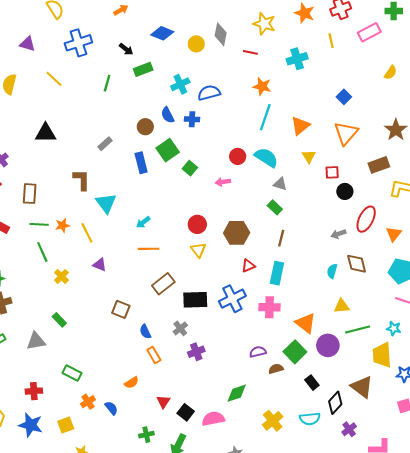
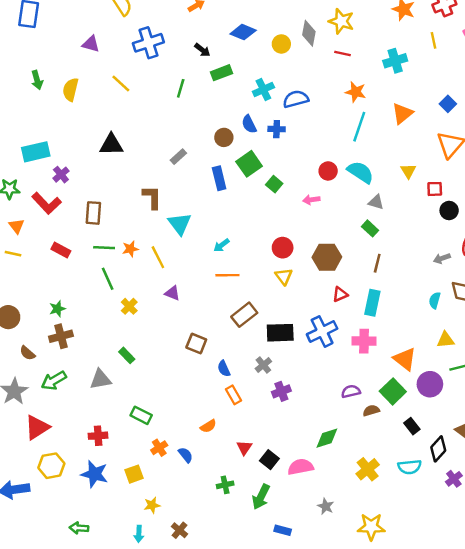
yellow star: (264, 24) -> (341, 21), moved
orange triangle: (300, 126) -> (402, 113), moved

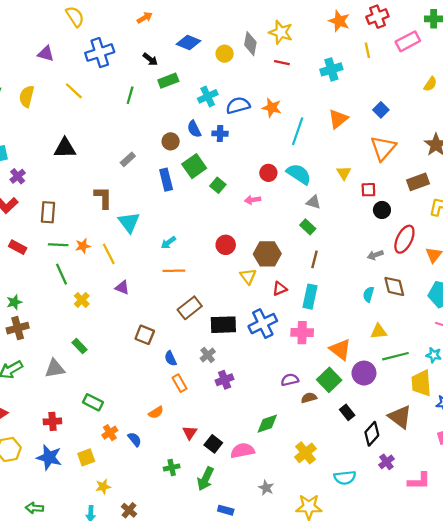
orange star: (356, 92) -> (272, 108), moved
yellow triangle: (284, 276) -> (248, 276), moved
cyan semicircle: (410, 467) -> (345, 478), moved

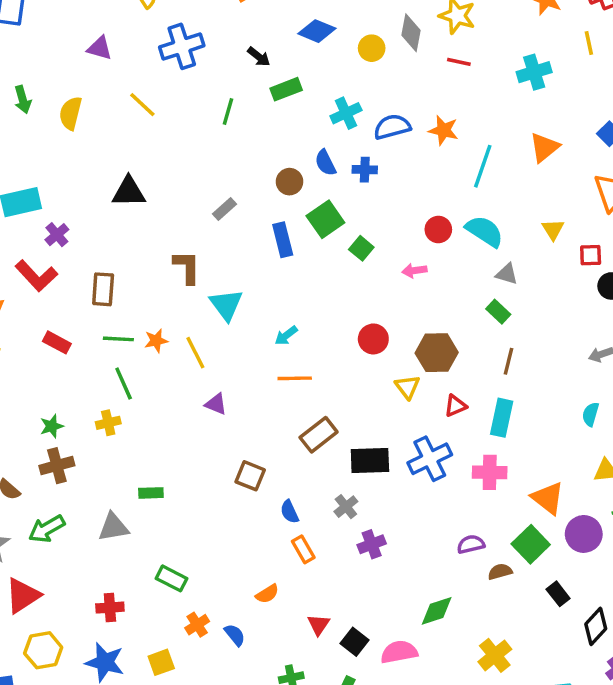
yellow cross: (82, 300) -> (108, 423), moved, turned 32
green rectangle: (79, 346) -> (151, 493), turned -48

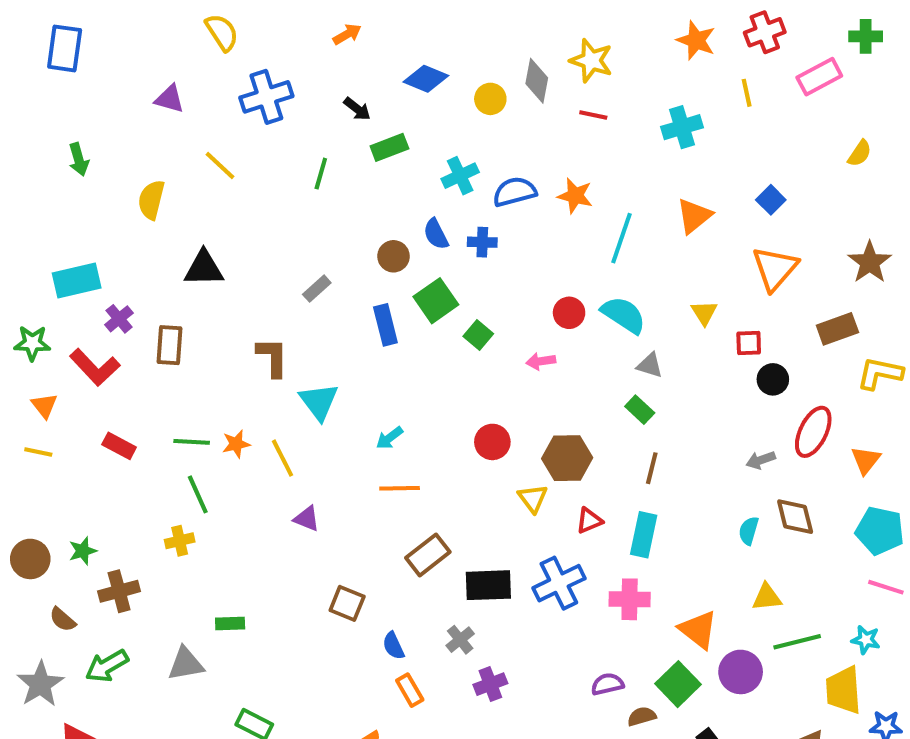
yellow semicircle: (71, 113) -> (151, 200), moved
brown rectangle: (103, 289) -> (170, 345), moved
green star: (52, 426) -> (83, 551), moved

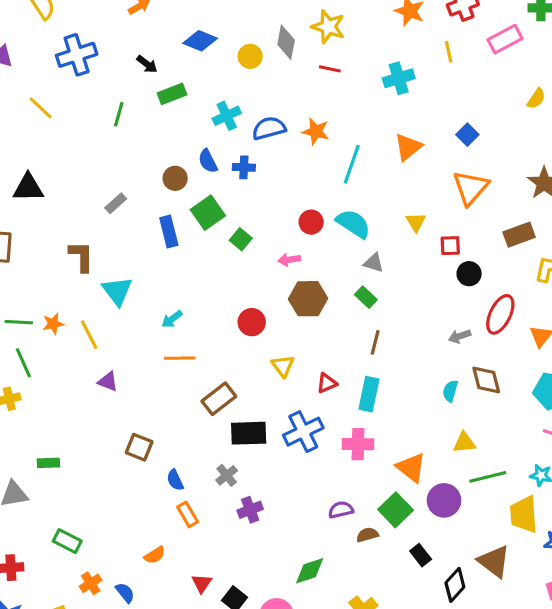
brown hexagon: (567, 458) -> (308, 299), moved
brown rectangle: (428, 555) -> (219, 399), moved

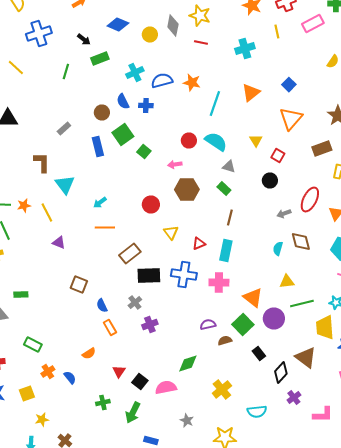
red square: (450, 246) -> (278, 156), turned 32
black circle: (469, 274) -> (270, 180), moved
blue cross: (303, 432) -> (184, 274), turned 35

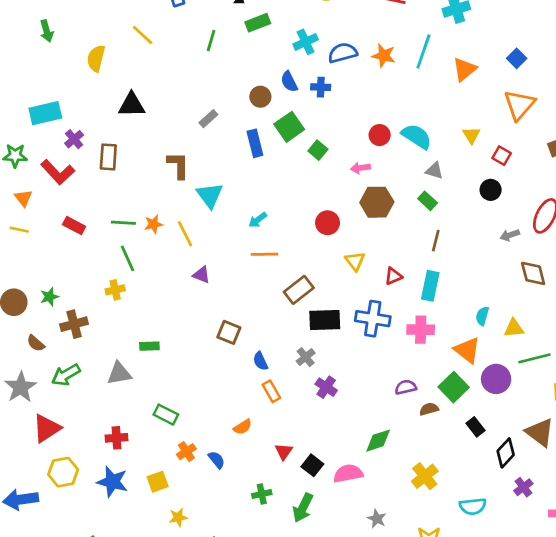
cyan line: (215, 104) -> (423, 51), moved
cyan semicircle: (278, 248) -> (482, 316), moved
purple cross: (150, 324) -> (326, 387), turned -35

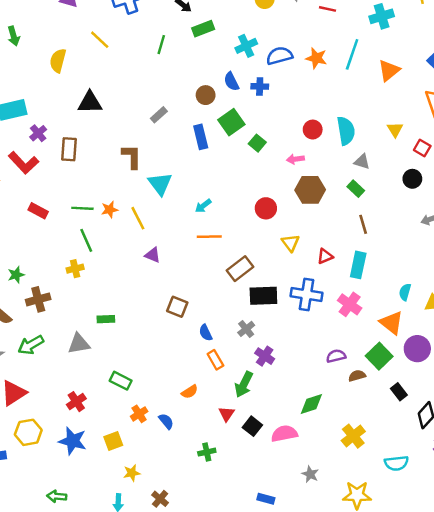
cyan semicircle: (417, 136) -> (346, 131), turned 48
brown line: (436, 241) -> (363, 224), turned -30
pink cross: (421, 330) -> (350, 304), turned 35
red cross: (117, 438) -> (76, 402), turned -30
green arrow: (303, 508) -> (244, 384), moved

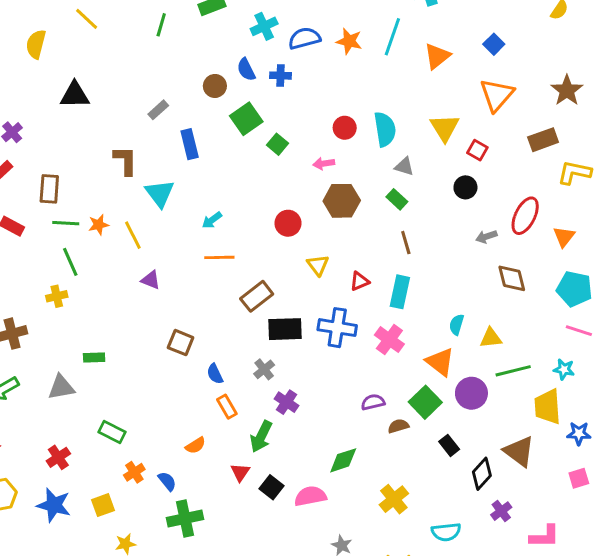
yellow triangle: (395, 130) -> (445, 128), size x1.5
blue rectangle: (201, 137) -> (190, 144), moved
brown rectangle: (69, 149) -> (49, 189), moved
green cross: (207, 452) -> (185, 519), moved, size x1.6

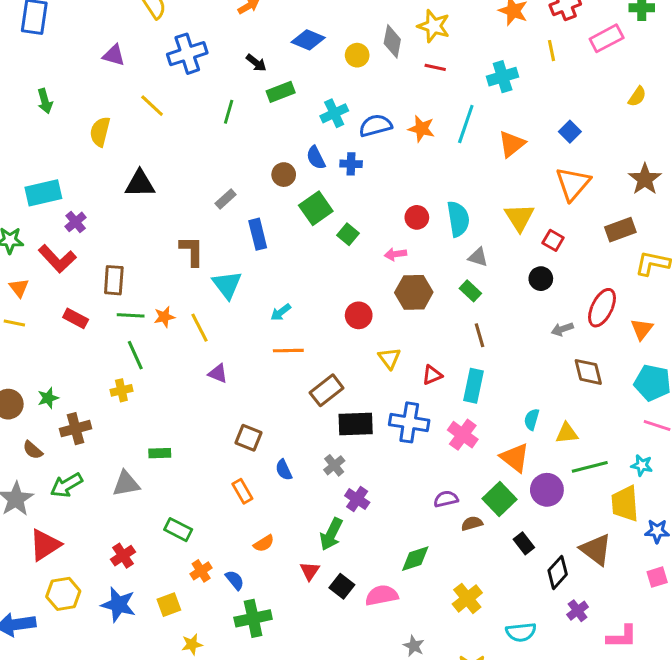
orange rectangle: (227, 407) -> (242, 491), moved

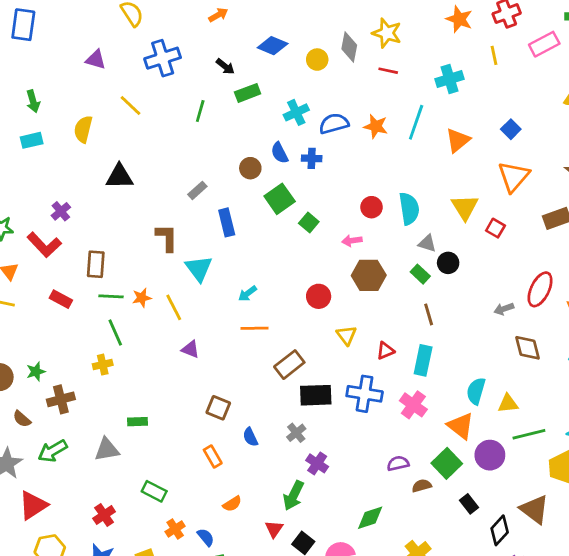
cyan rectangle: (43, 193) -> (32, 140), moved, size x0.7
black circle: (541, 279) -> (448, 263), moved
cyan semicircle: (532, 419) -> (476, 391), size x1.4

